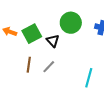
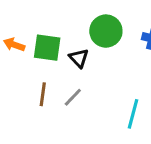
green square: (32, 34) -> (47, 48), turned 36

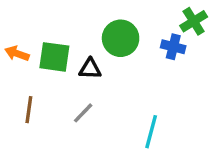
black triangle: (79, 58) -> (90, 69), turned -45
brown line: (43, 94) -> (29, 110), moved

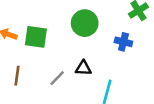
blue cross: (173, 47) -> (123, 42), moved
black triangle: (90, 69) -> (83, 68), moved

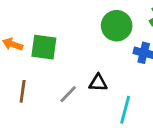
green circle: (85, 23) -> (117, 26), moved

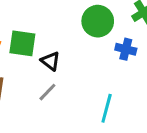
black triangle: (98, 83) -> (50, 61), moved, turned 36

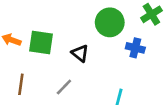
black triangle: (50, 61) -> (80, 53), moved

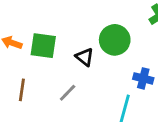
green circle: (110, 22) -> (115, 40), moved
blue cross: (135, 48) -> (143, 78), moved

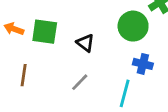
green circle: (115, 40) -> (133, 26), moved
gray line: (68, 93) -> (80, 82), moved

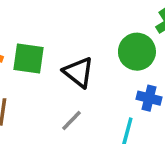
black triangle: (85, 43) -> (78, 72), size x1.4

